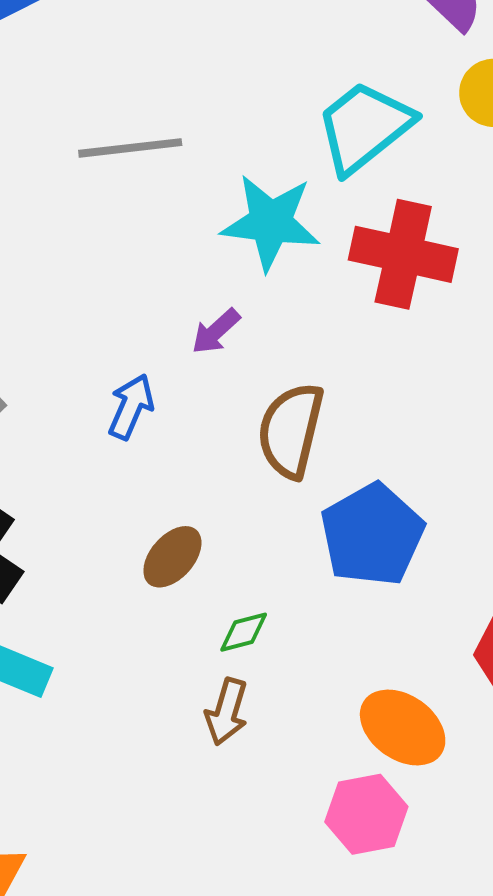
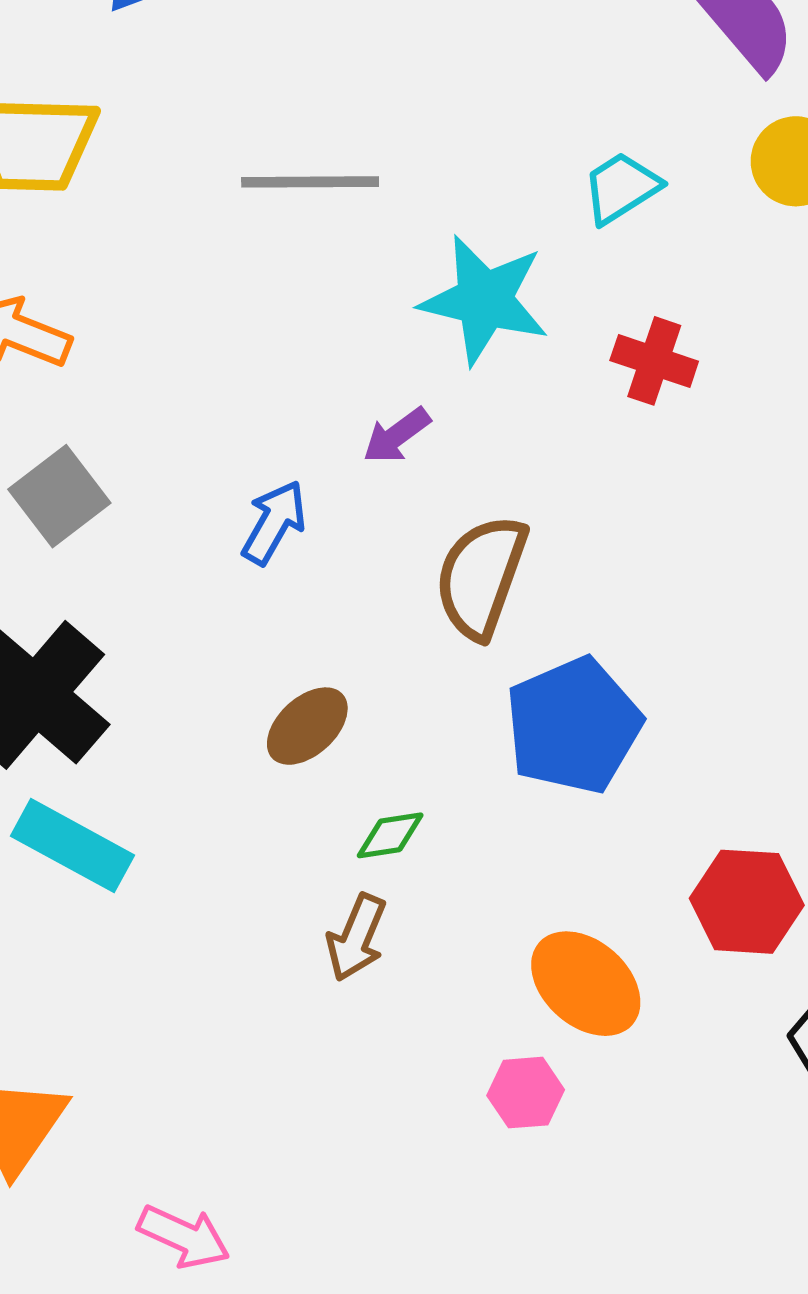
cyan trapezoid: (364, 127) -> (621, 188), size x0.6
red cross: (403, 254) -> (654, 361), size x0.6
pink hexagon: (366, 814) -> (526, 1093), size x0.7

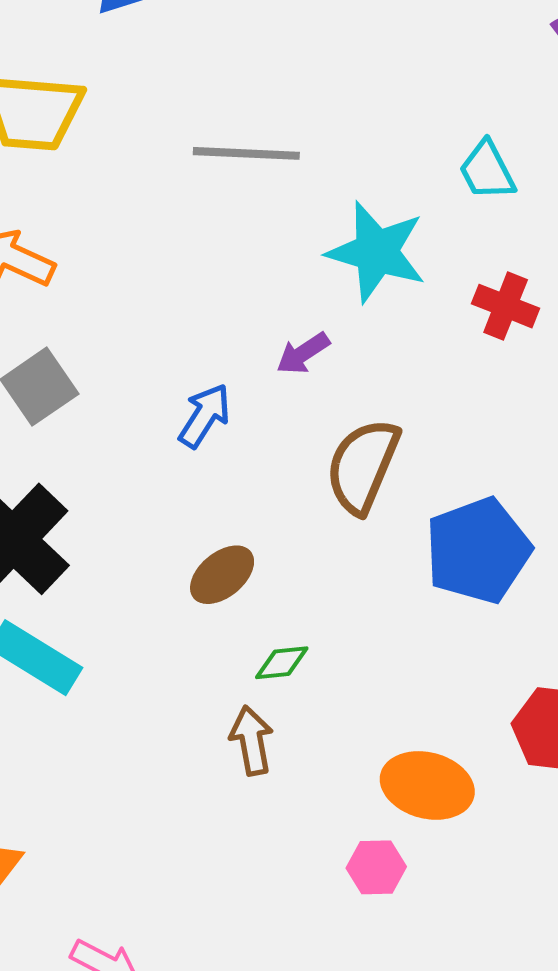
cyan trapezoid: (621, 188) -> (487, 171), turned -88
blue pentagon: (573, 726) -> (478, 550), moved
brown arrow: (356, 938) -> (252, 740), turned 144
orange ellipse: (586, 984) -> (427, 785), turned -30

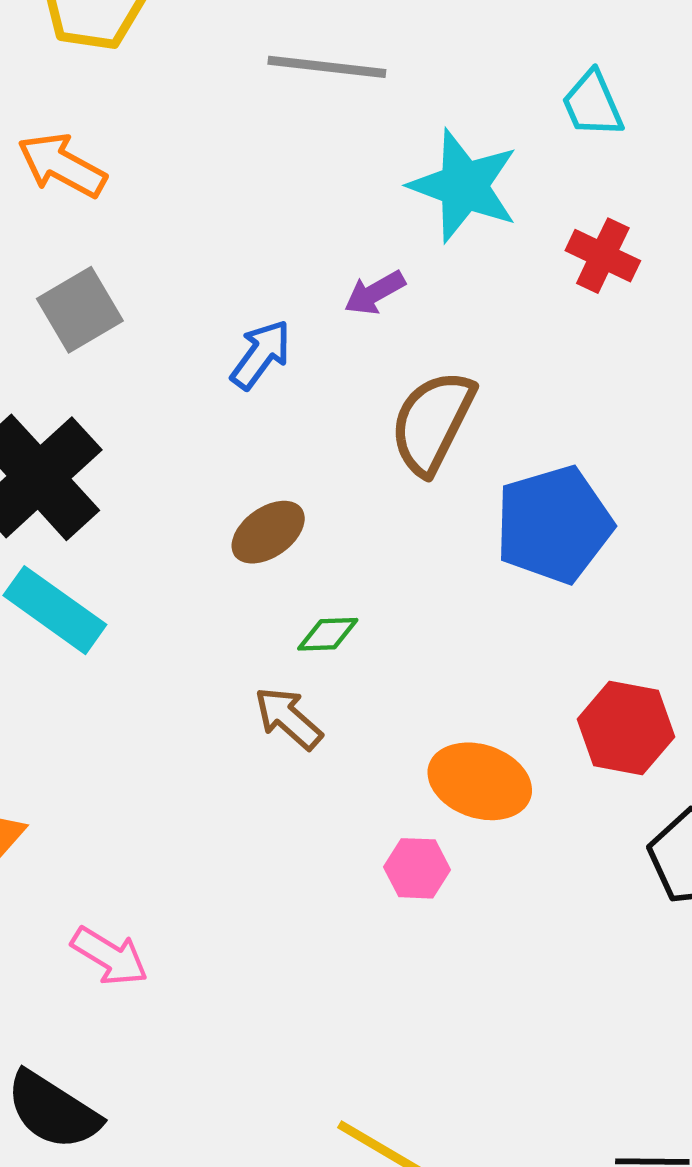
brown arrow: (252, 740) -> (288, 718), turned -42

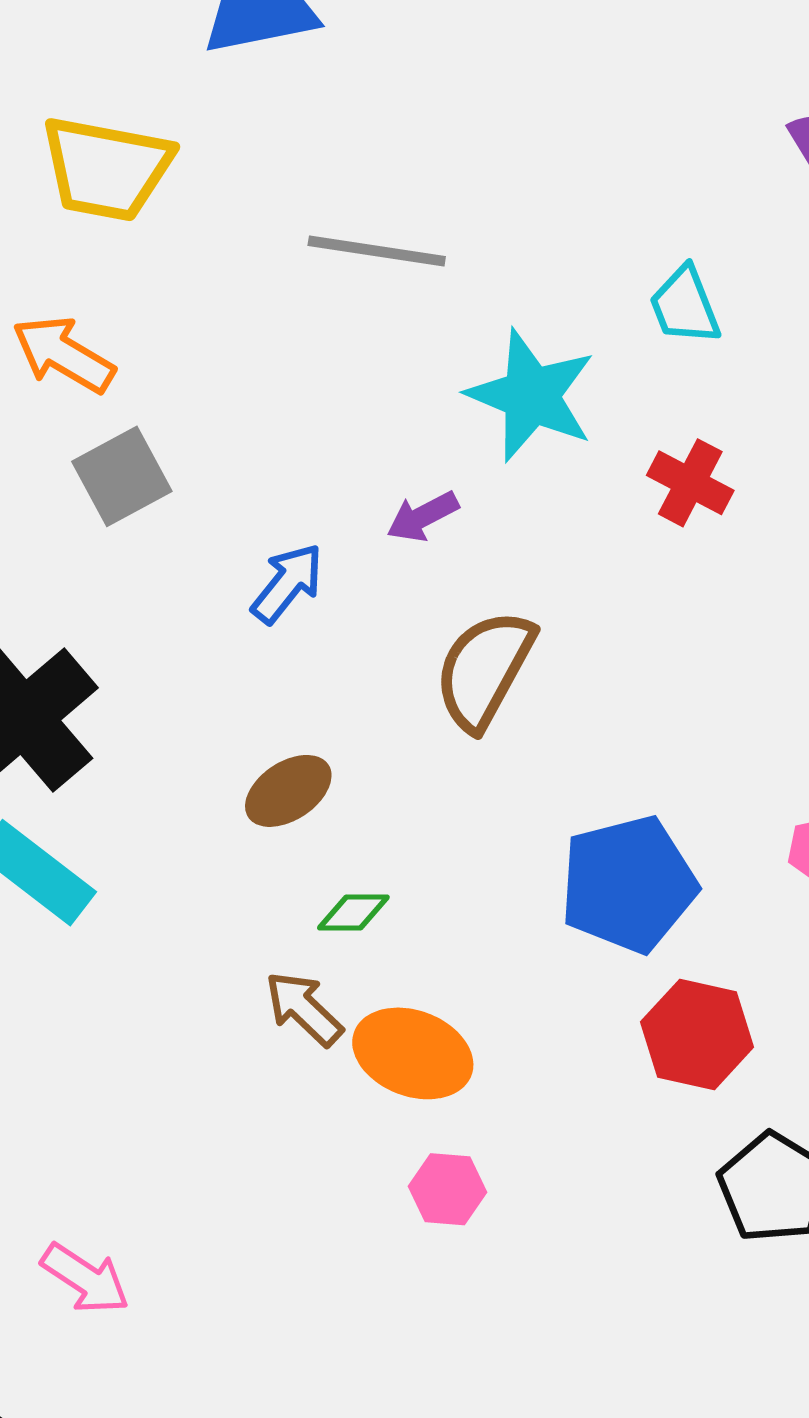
gray square: (80, 310) -> (122, 476), moved
blue pentagon: (554, 525) -> (628, 884), moved
orange ellipse: (480, 781) -> (413, 1053), moved

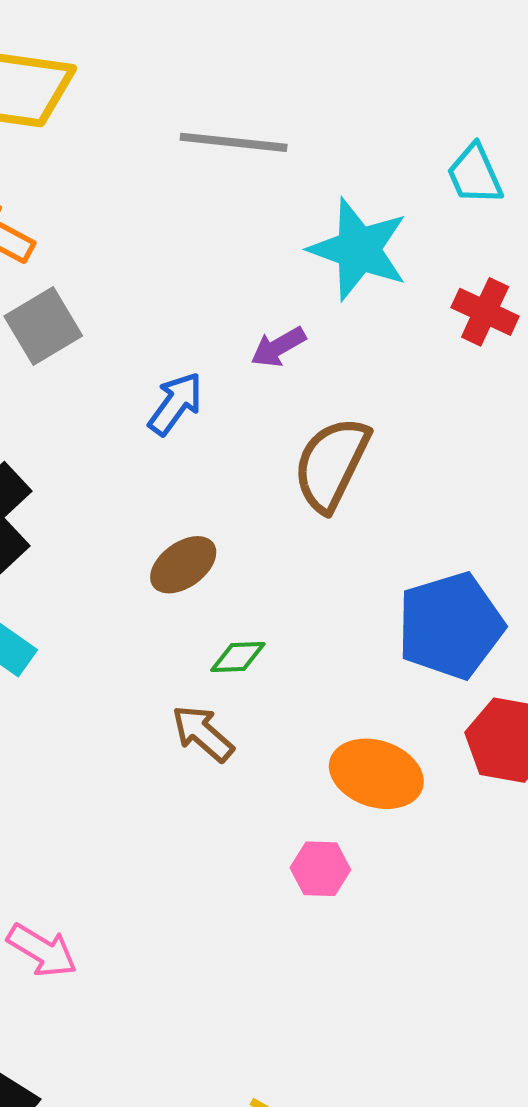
orange ellipse: (413, 1053) -> (376, 774), moved

